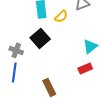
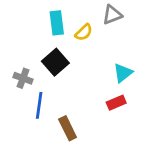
blue line: (14, 72) -> (39, 105), moved

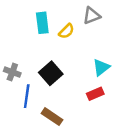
black square: (55, 62) -> (51, 73), moved
brown rectangle: (68, 128) -> (52, 117), turned -30

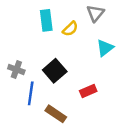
gray triangle: (92, 16) -> (95, 13), turned -30
cyan triangle: (101, 67) -> (105, 48), moved
red rectangle: (95, 94) -> (88, 91), moved

